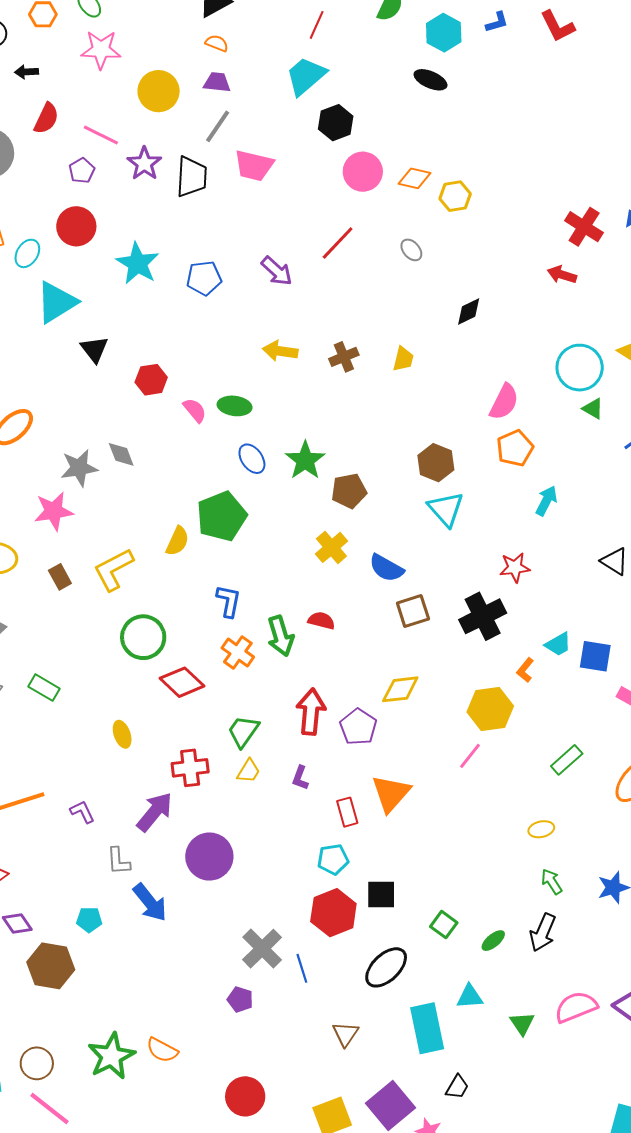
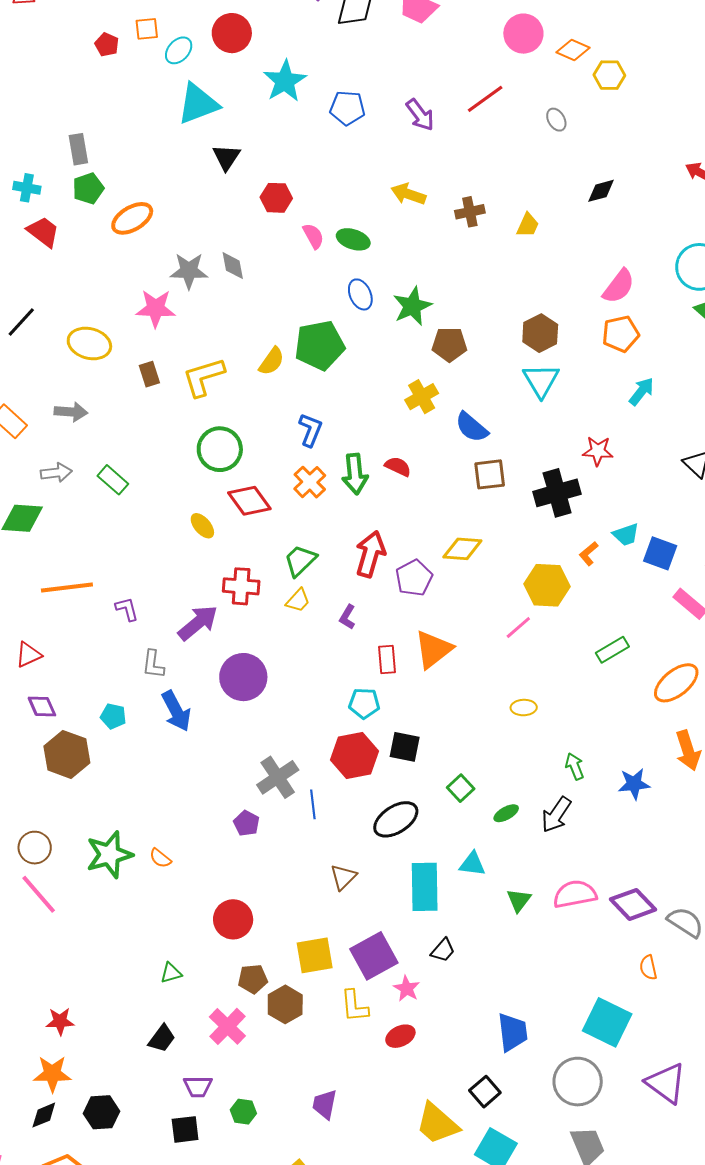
yellow ellipse: (122, 734) -> (202, 526), moved, turned -32
yellow ellipse: (541, 829) -> (524, 708), moved
orange semicircle: (162, 1050) -> (160, 858), size x0.7

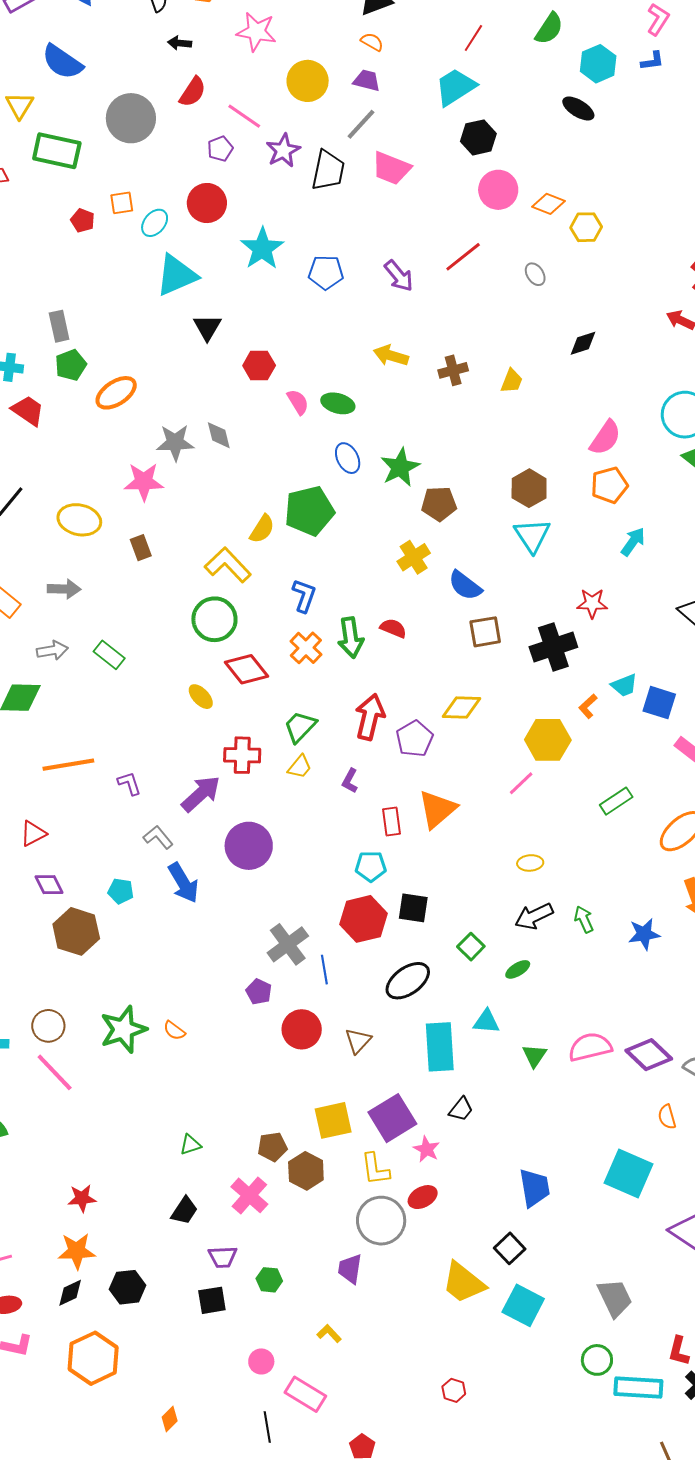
yellow L-shape: (203, 377) -> (228, 565), moved, turned 66
gray L-shape: (153, 664) -> (158, 837), turned 136
black arrow: (556, 815) -> (534, 916), moved, turned 33
red circle: (233, 919) -> (302, 1029), moved
gray circle: (578, 1082) -> (381, 1221), moved

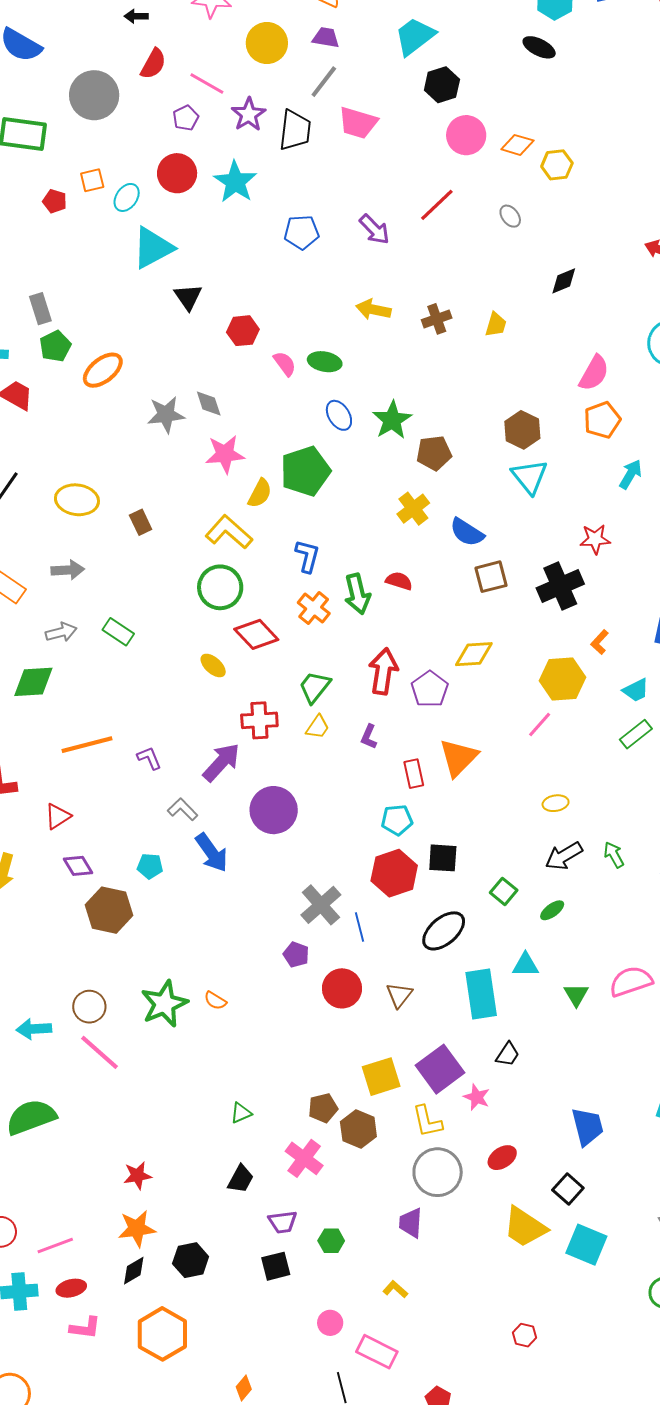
cyan star: (262, 248) -> (235, 182), moved
pink star: (144, 482) -> (225, 454), moved
cyan trapezoid: (624, 685) -> (636, 690), moved
red ellipse: (423, 1197) -> (502, 1158), moved

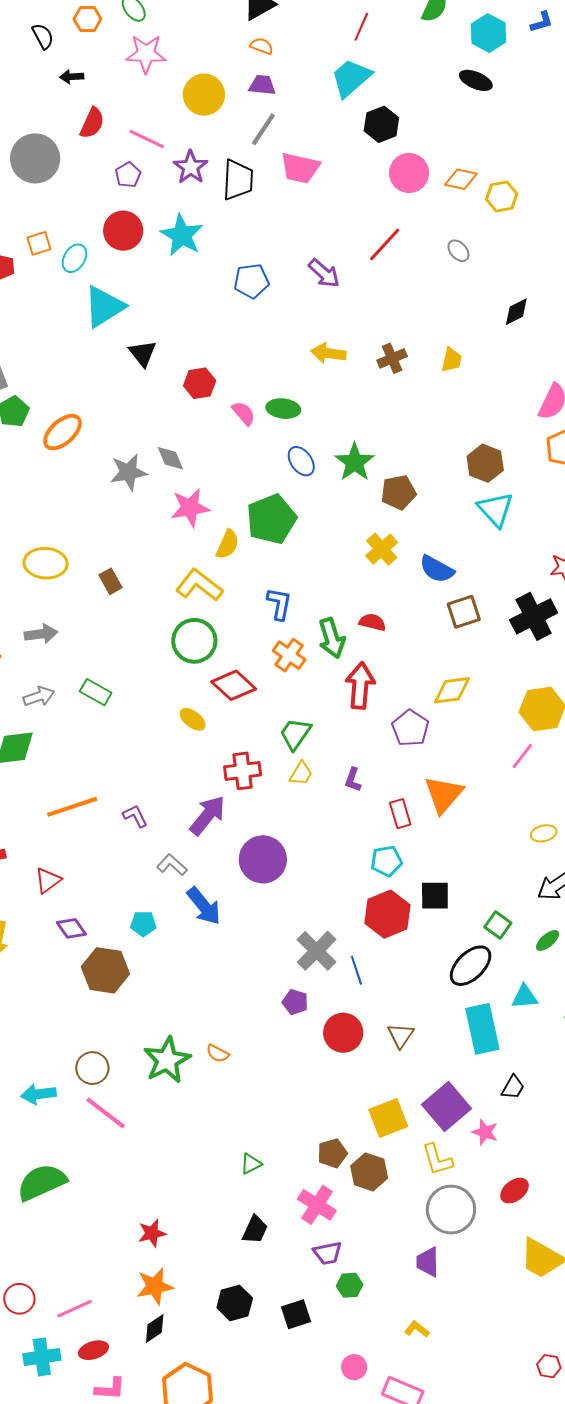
red arrow: (383, 671) -> (360, 686), moved
black ellipse: (444, 931) -> (471, 966), moved
purple trapezoid: (283, 1222) -> (327, 1253), moved
black hexagon: (191, 1260) -> (235, 1303), moved

